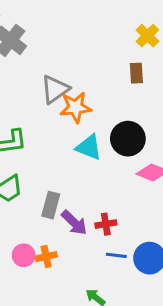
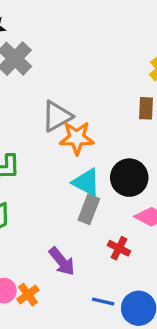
gray rectangle: (51, 205) -> (89, 209), moved
red cross: (106, 224) -> (119, 248), moved, turned 30
orange cross: (46, 257) -> (28, 295), turned -30

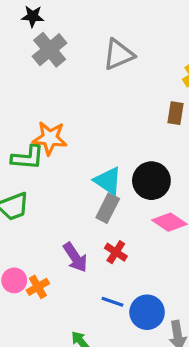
gray triangle: (57, 116) -> (118, 54), moved
orange star: (77, 138) -> (50, 138), moved
red cross: (119, 248) -> (116, 252), moved

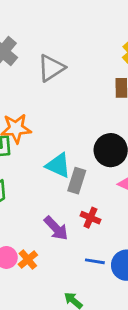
gray triangle: (118, 54) -> (51, 68), moved
cyan triangle: (108, 181) -> (58, 165), moved

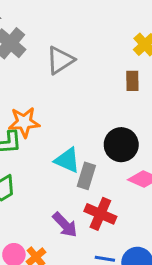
red cross: (90, 218) -> (100, 214), size x1.5

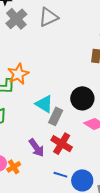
gray triangle: (60, 60) -> (48, 17), moved
orange star: (24, 122) -> (18, 74), turned -30

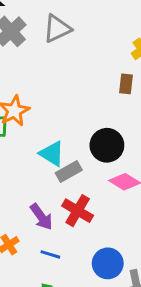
gray rectangle: (56, 116) -> (69, 171), turned 36
blue line: (60, 175) -> (50, 254), moved

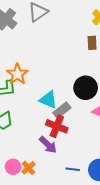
red cross: (78, 211) -> (57, 126), moved
blue line: (50, 254) -> (73, 169), moved

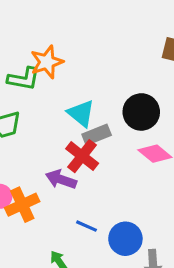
purple arrow: (48, 145) -> (61, 179), turned 138
orange cross: (28, 168) -> (22, 205), size x1.5

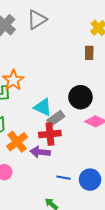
red cross: (82, 156) -> (50, 134), turned -30
orange cross: (22, 205) -> (17, 142), moved

